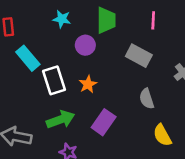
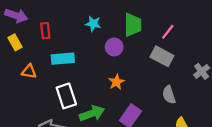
pink line: (153, 20) -> (168, 32), moved, turned 35
cyan rectangle: (28, 58) -> (63, 59), turned -55
white rectangle: (54, 80) -> (66, 96), moved

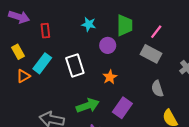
yellow rectangle: (15, 42) -> (18, 52), moved
cyan rectangle: (63, 59) -> (42, 63), moved, turned -48
orange triangle: (29, 71) -> (23, 76), moved, turned -40
white rectangle: (66, 96) -> (75, 65), moved

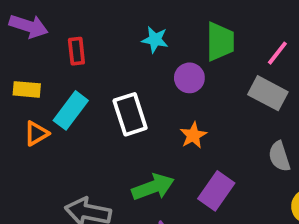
yellow rectangle: (18, 52) -> (27, 89), turned -56

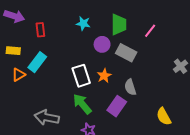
gray rectangle: (268, 93) -> (126, 53), moved
white rectangle: (130, 114) -> (81, 76), moved
gray semicircle: (279, 156) -> (130, 87), moved
green arrow: (153, 187) -> (82, 104), turned -110

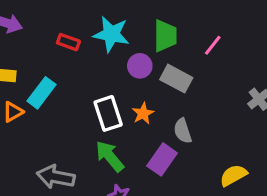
cyan star: (83, 23) -> (111, 34), size x1.6
red rectangle: (40, 30) -> (68, 42), moved, turned -64
yellow semicircle: (164, 116) -> (233, 175), turned 90

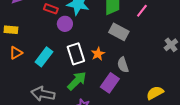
purple circle: (140, 66) -> (65, 24), moved
cyan rectangle: (41, 93) -> (44, 57), moved
green arrow: (110, 156) -> (77, 81), turned 85

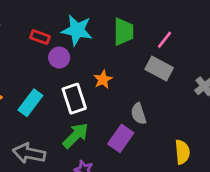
gray rectangle: (119, 32) -> (159, 69), moved
orange star: (98, 54) -> (103, 79), moved
yellow semicircle: (155, 93) -> (182, 152), turned 114

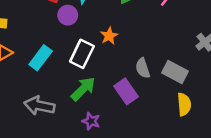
gray rectangle: (159, 69) -> (175, 72), moved
white rectangle: (74, 99) -> (82, 54), turned 44
purple rectangle: (121, 138) -> (126, 91), turned -70

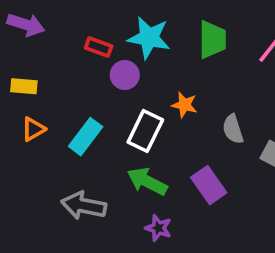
orange star: (109, 36) -> (184, 105), turned -30
gray semicircle: (143, 68) -> (233, 129), moved
green arrow: (83, 89) -> (147, 181), turned -108

